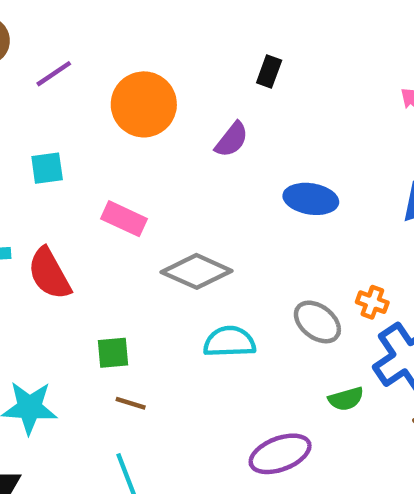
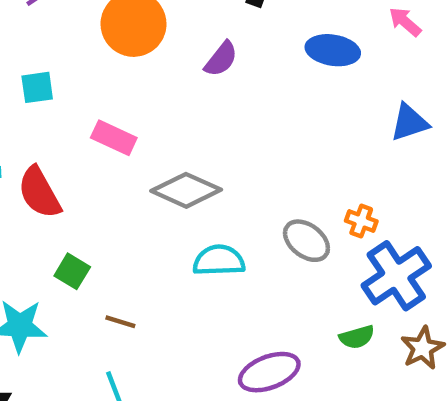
blue ellipse: (311, 199) -> (333, 50), moved
green square: (113, 353) -> (72, 271), moved, turned 36
green semicircle: (346, 399) -> (357, 337), moved

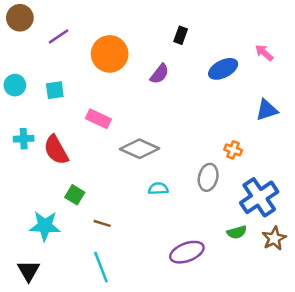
blue ellipse: (333, 50) -> (223, 69), turned -36
orange cross: (361, 221) -> (233, 150), moved
gray ellipse: (306, 241) -> (208, 177), turned 65
cyan semicircle: (219, 260) -> (158, 189), size x0.7

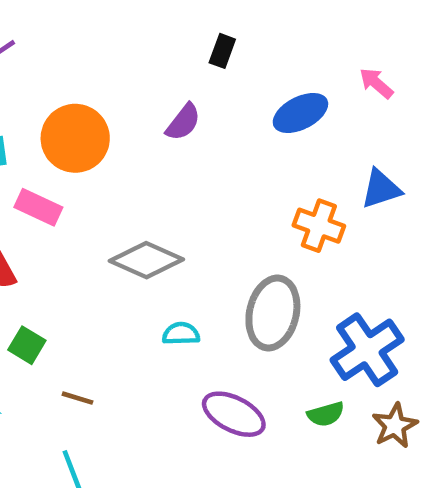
orange circle: (110, 54) -> (75, 138), moved
pink rectangle: (98, 119) -> (38, 207), moved
orange cross: (233, 150) -> (319, 226), moved, size x1.5
gray ellipse: (208, 177) -> (273, 313), size x1.4
purple ellipse: (187, 252) -> (234, 414), moved, turned 48

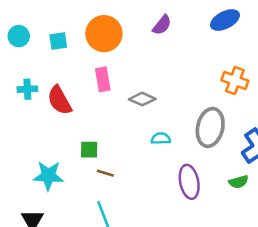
pink rectangle: (38, 207) -> (103, 79), moved, turned 55
gray diamond: (146, 260) -> (142, 99), size x0.7
green square: (27, 345) -> (89, 150), moved, turned -30
purple ellipse: (234, 414) -> (189, 182), turned 52

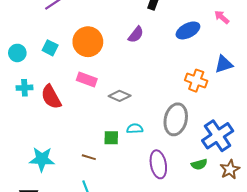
cyan circle: (19, 36) -> (17, 53), moved
cyan square: (58, 41) -> (50, 48), turned 35
pink rectangle: (103, 79) -> (87, 80), turned -60
green square: (89, 150) -> (111, 138), moved

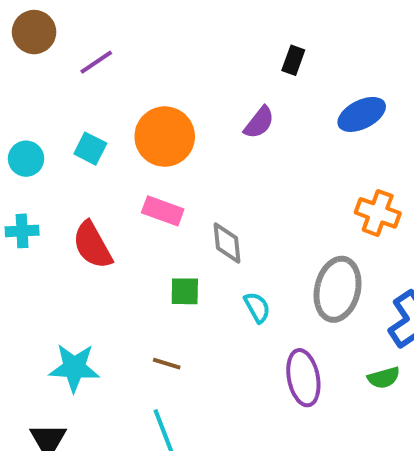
cyan cross: (24, 88) -> (22, 231), moved
gray diamond: (120, 96) -> (227, 243), turned 60
cyan semicircle: (135, 129) -> (257, 307), turned 63
green square: (111, 138) -> (185, 291), moved

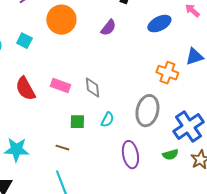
orange circle: (165, 137) -> (61, 20), moved
pink rectangle: (163, 211) -> (60, 86), moved
green square: (185, 291) -> (77, 122), moved
cyan semicircle: (257, 307) -> (107, 120), turned 56

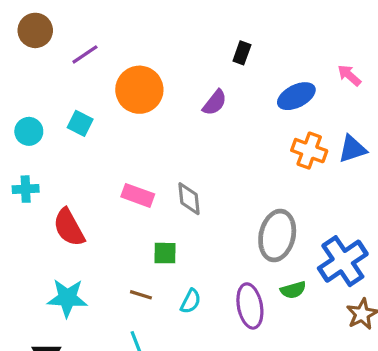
orange cross: (167, 73) -> (309, 151), moved
red semicircle: (25, 89) -> (69, 227), moved
cyan semicircle: (107, 120) -> (191, 301), moved
green semicircle: (170, 155) -> (293, 290), moved

